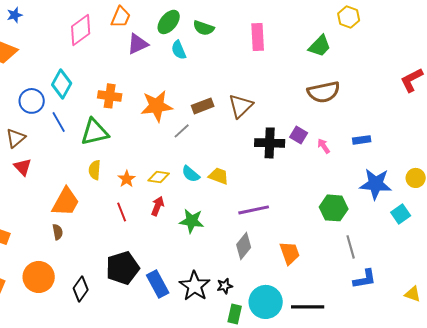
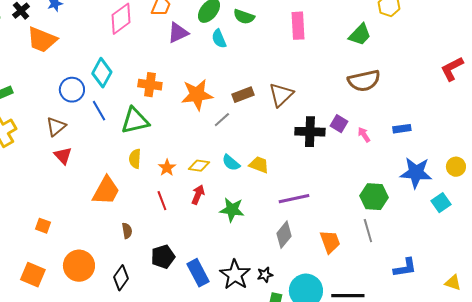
brown semicircle: (58, 232) -> (127, 231), moved
gray line: (351, 247) -> (368, 231), moved
black pentagon: (123, 268) -> (163, 257), size x0.7

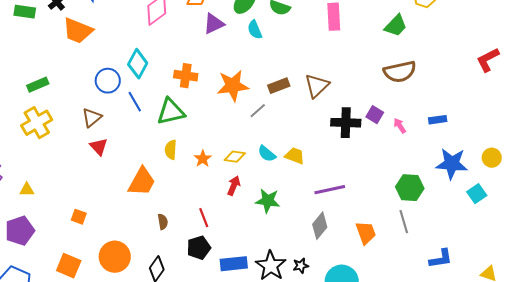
red line: (162, 201) -> (204, 218), moved
blue rectangle: (198, 273) -> (234, 264), turned -68

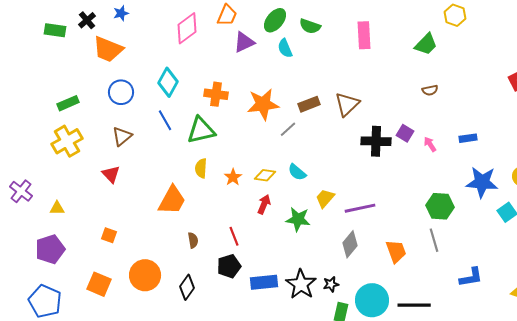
brown semicircle: (400, 72) -> (430, 90), size x0.5
blue circle: (108, 81) -> (121, 92), moved
red triangle: (99, 147) -> (111, 174), moved
yellow trapezoid: (295, 156) -> (325, 198), moved, turned -70

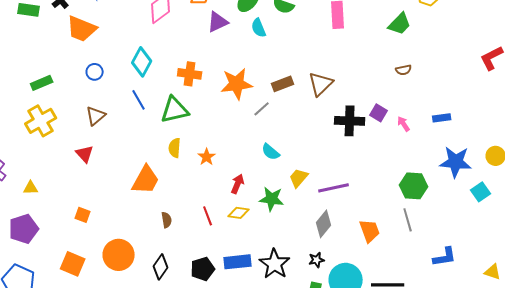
blue circle: (121, 92) -> (95, 72), size x0.7
yellow diamond: (265, 175) -> (239, 213), moved
black pentagon: (229, 266) -> (203, 269), moved
black star: (331, 284) -> (317, 260), moved

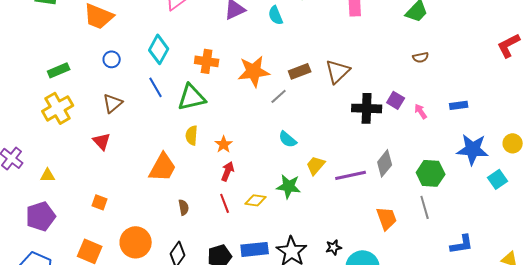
red arrow: (238, 184) -> (228, 171), moved
gray diamond: (324, 224) -> (385, 163), moved

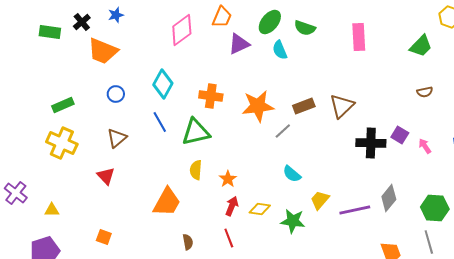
yellow cross: (58, 108) -> (62, 143), turned -36
yellow diamond: (256, 200) -> (260, 209), moved

